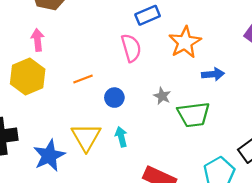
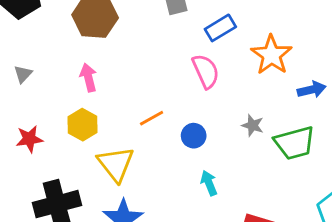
yellow hexagon: (28, 76) -> (82, 125), size x0.7
yellow triangle: (86, 137) -> (116, 164), moved

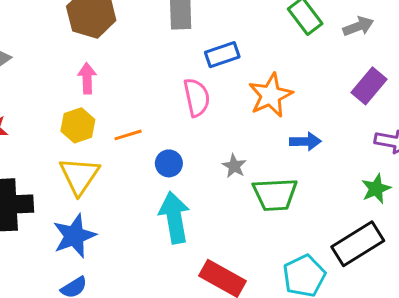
pink arrow: (88, 78) -> (87, 78), moved
yellow hexagon: (82, 125) -> (78, 125), moved
cyan arrow: (209, 183) -> (174, 217), size x1.8

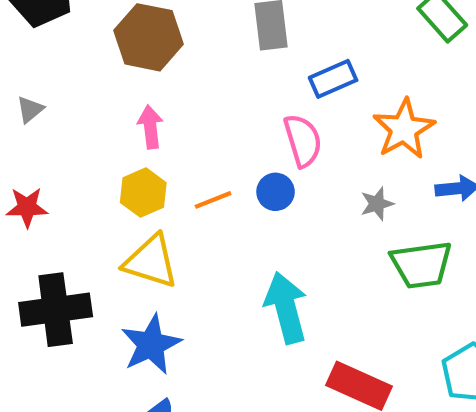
blue circle: (169, 163) -> (276, 192), moved
gray star: (234, 166) -> (377, 204), moved, turned 30
yellow triangle: (79, 176) -> (151, 261), turned -42

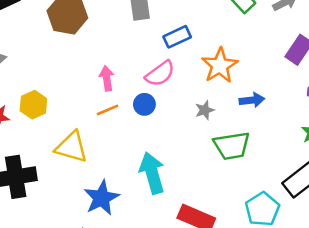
pink arrow: (150, 127) -> (107, 78), moved
pink semicircle: (303, 141) -> (160, 74), turned 72
yellow hexagon: (143, 193) -> (33, 105), moved
blue star: (151, 345) -> (102, 198), moved

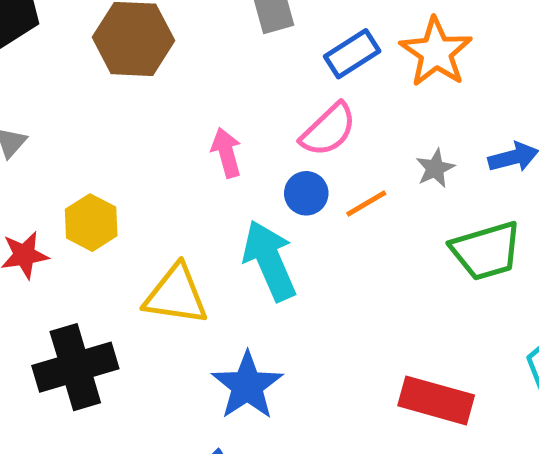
orange star: (220, 66) -> (436, 52), moved
orange line: (108, 110) -> (366, 203), moved
gray star: (205, 110) -> (435, 168), moved
cyan arrow: (152, 173) -> (270, 260), moved

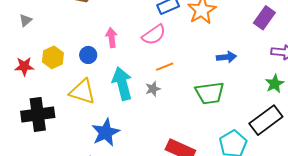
gray star: (435, 168) -> (153, 89), moved
blue circle: (306, 193) -> (88, 55), moved

